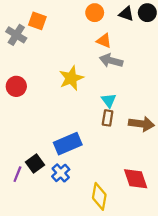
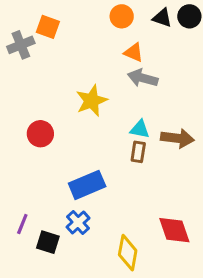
gray cross: (16, 35) -> (21, 45), turned 36
red circle: (16, 86) -> (40, 134), moved
cyan triangle: (109, 100) -> (140, 129), turned -42
brown arrow: (141, 124) -> (177, 138), moved
black square: (35, 164) -> (48, 242), moved, turned -36

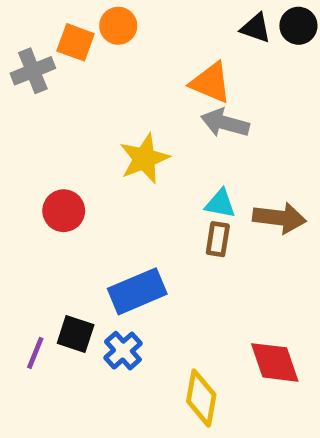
orange circle: (122, 16) -> (118, 26), moved
orange triangle: (134, 52) -> (211, 83), size x1.4
black square: (48, 242) -> (76, 334), moved

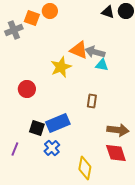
orange triangle: (211, 83) -> (79, 50), moved
cyan triangle: (220, 204) -> (102, 65), moved
brown arrow: (279, 218) -> (118, 130), moved
black square: (76, 334) -> (37, 128), moved

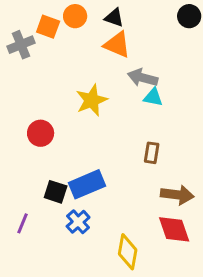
black triangle: (108, 12) -> (114, 18), moved
orange triangle: (79, 50) -> (117, 45), moved
brown rectangle: (92, 101) -> (152, 153), moved

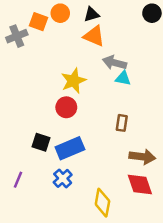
black triangle: (114, 18) -> (92, 14), turned -35
red circle: (41, 133) -> (66, 107), moved
black square: (56, 192) -> (41, 142), moved

